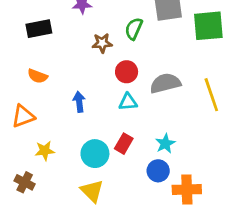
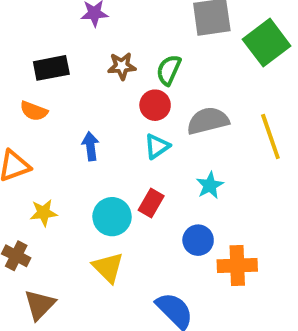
green square: (208, 26) -> (267, 43), turned -32
black rectangle: (39, 29) -> (51, 68), moved
green semicircle: (134, 29) -> (169, 70), moved
cyan triangle: (128, 102) -> (157, 146), turned -30
cyan star: (165, 144) -> (210, 185), moved

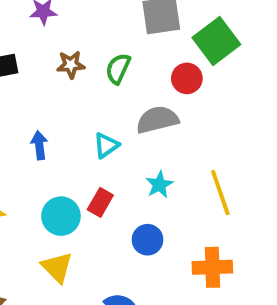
red circle: (155, 105) -> (187, 78), moved
yellow line: (270, 136) -> (220, 192), moved
orange cross: (237, 266) -> (212, 267), moved

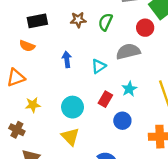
blue arrow: (39, 145) -> (67, 59), moved
red rectangle: (100, 202) -> (105, 99), moved

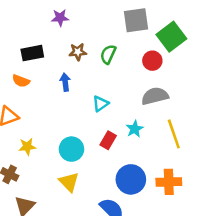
gray semicircle: (128, 51) -> (155, 96), moved
blue arrow: (67, 59) -> (65, 82), moved
blue circle: (122, 121) -> (131, 179), moved, size x1.5

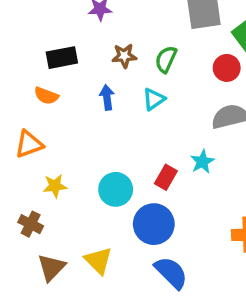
cyan triangle: (101, 104) -> (154, 99), moved
blue circle: (131, 179) -> (154, 224), moved
yellow triangle: (69, 182) -> (98, 260), moved

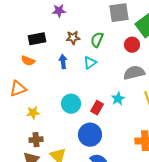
cyan circle: (116, 189) -> (71, 104), moved
brown cross: (31, 224) -> (36, 140), moved, turned -32

